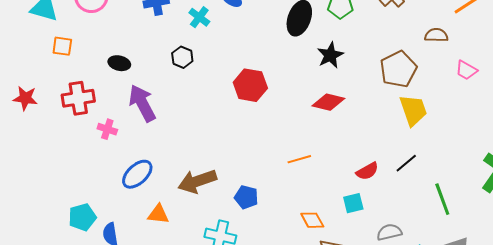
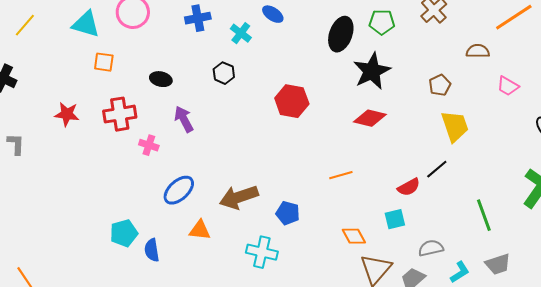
black star: (330, 55) -> (372, 71), size x1.4
brown pentagon: (398, 69) -> (440, 85), size x0.6
purple arrow: (142, 103) -> (184, 119), size x0.7
black line: (406, 163) -> (437, 169), moved

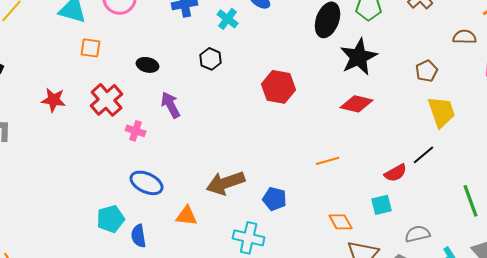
red cross: (120, 114) -> (107, 100), turned -32
blue ellipse: (179, 190) -> (147, 183), moved, turned 68

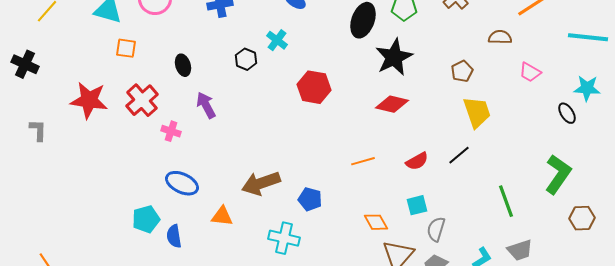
cyan cross: (228, 19) -> (277, 40), moved
black ellipse: (148, 65) -> (183, 65), turned 60
red star: (54, 100) -> (89, 100), size x1.5
red semicircle: (396, 173) -> (417, 161), moved
gray semicircle: (418, 234) -> (436, 229), moved, turned -60

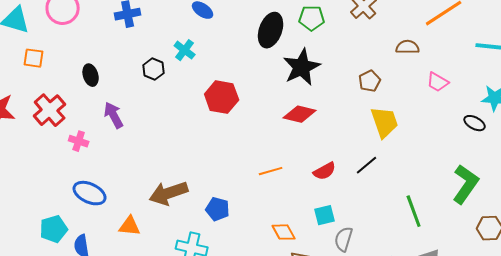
black ellipse: (567, 113) -> (475, 123), turned -30

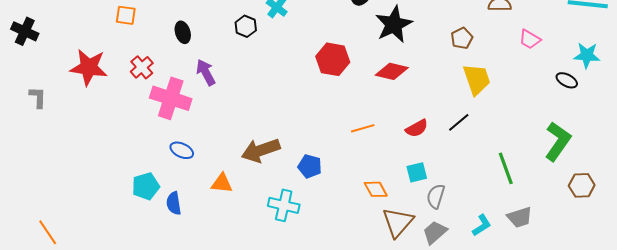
red hexagon: (222, 97) -> (333, 59), moved
red cross: (50, 110) -> (142, 67), size x0.7
pink cross: (79, 141) -> (171, 98), size x2.0
blue ellipse: (90, 193) -> (182, 150), size x0.7

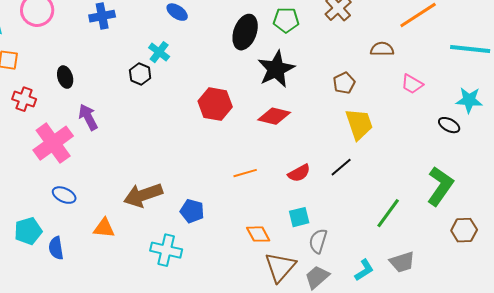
black hexagon: (246, 26) -> (140, 74), moved
red cross: (142, 67) -> (24, 99), moved, turned -30
pink cross: (171, 98) -> (53, 143), turned 36
green line: (506, 168) -> (388, 213), turned 56

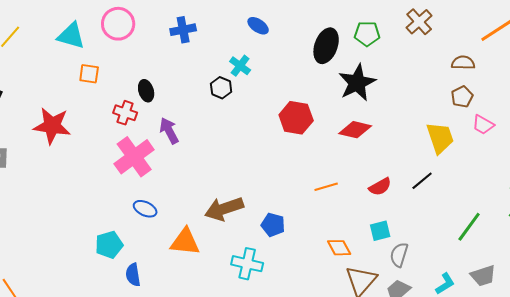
brown pentagon: (344, 83) -> (462, 97), moved
pink trapezoid: (412, 84) -> (483, 125), moved
red cross: (24, 99) -> (125, 113), moved
orange triangle: (104, 228) -> (185, 242), size x1.4
blue semicircle: (56, 248) -> (133, 275), moved

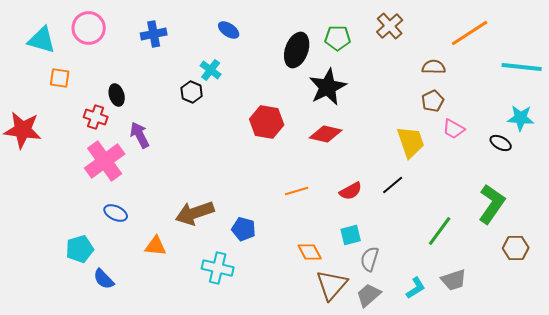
orange triangle: (185, 242) -> (156, 246), size x0.7
blue semicircle: (133, 275) -> (104, 279), turned -35

